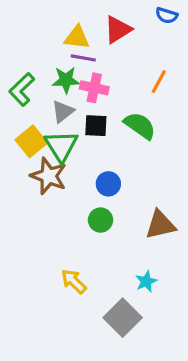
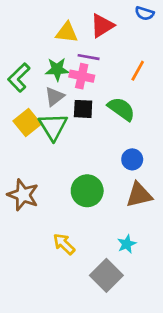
purple line: (83, 58) -> (89, 57), moved
brown star: (49, 176) -> (23, 195), moved
blue circle: (108, 184) -> (132, 159), moved
green circle: (101, 220) -> (87, 191), size x1.5

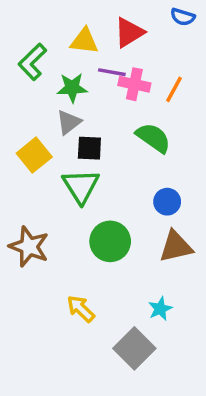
pink cross: (82, 76) -> (134, 84), moved
green L-shape: (19, 77) -> (32, 62), moved
black square: (83, 109) -> (89, 148), moved
green triangle: (53, 127) -> (81, 186), moved

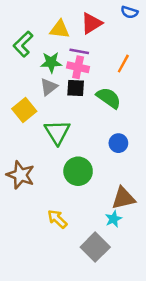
pink cross: (134, 84) -> (78, 67), moved
black square: (89, 148) -> (76, 88), moved
brown triangle: (176, 247) -> (123, 198), moved

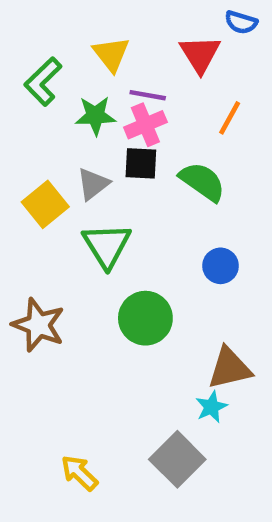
red triangle: (92, 23) -> (200, 54), moved, turned -30
yellow triangle: (60, 29) -> (111, 54), turned 45
pink cross: (78, 67) -> (145, 125), turned -35
gray triangle: (49, 87) -> (93, 184), moved
yellow arrow: (57, 219) -> (79, 473), moved

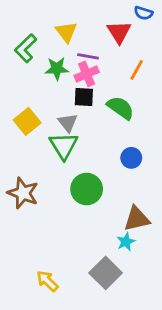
gray triangle: (93, 184) -> (68, 123), moved, turned -30

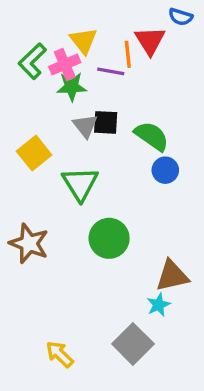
orange line: (137, 70) -> (128, 54), moved, turned -35
pink cross: (87, 74) -> (65, 64), moved
gray triangle: (68, 123) -> (85, 126), moved
blue circle: (131, 158) -> (165, 170), moved

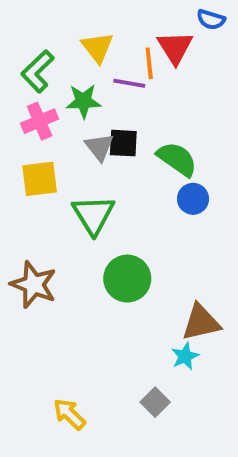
pink cross: (65, 64) -> (40, 121), moved
yellow square: (34, 153) -> (40, 179), turned 32
gray square: (133, 344) -> (155, 402), size x0.6

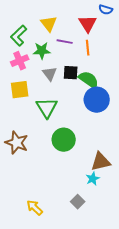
orange line: (149, 63) -> (88, 48), moved
black square: (123, 143) -> (71, 73), moved
blue circle: (193, 199) -> (97, 100), size x1.6

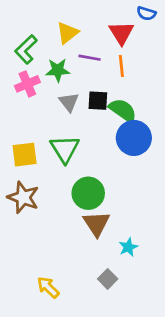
yellow triangle: (49, 24) -> (67, 33), turned 30
yellow square: (20, 90) -> (25, 155), moved
brown triangle: (101, 162) -> (97, 224), moved, turned -50

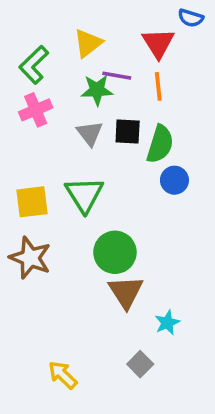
green star: (58, 70) -> (97, 90), moved
green semicircle: (123, 110) -> (160, 144), turned 72
blue circle: (134, 138) -> (174, 180), size x0.6

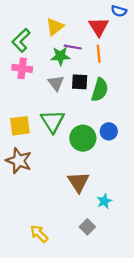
pink cross: (36, 110) -> (22, 68), turned 30
blue circle: (174, 180) -> (109, 131), moved
green circle: (115, 252) -> (83, 138), moved

